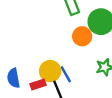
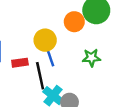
yellow circle: (50, 71) -> (45, 40), moved

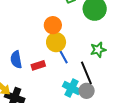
orange circle: (74, 22) -> (53, 25), moved
black line: (40, 76) -> (86, 73), moved

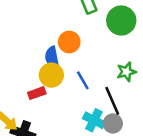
yellow circle: (56, 42) -> (51, 75), moved
blue semicircle: (16, 60) -> (52, 58), moved
red rectangle: (38, 65) -> (37, 93), moved

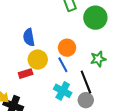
orange circle: (69, 42) -> (67, 48), moved
blue semicircle: (52, 58) -> (29, 37), moved
cyan cross: (94, 120) -> (63, 91), moved

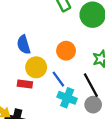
blue line: (63, 65) -> (58, 79), moved
red rectangle: (26, 74) -> (25, 84), turned 32

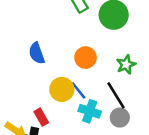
yellow circle: (36, 67) -> (62, 89), moved
red rectangle: (25, 84) -> (41, 117), moved, turned 56

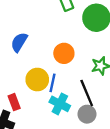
blue semicircle: (37, 53) -> (19, 42), turned 42
blue line: (78, 90) -> (53, 83), turned 42

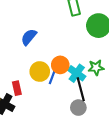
orange circle: (64, 53) -> (60, 65), moved
cyan cross: (60, 104) -> (77, 73), moved

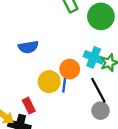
blue semicircle: (29, 37) -> (28, 47), turned -126
cyan cross: (77, 73) -> (94, 57), moved

